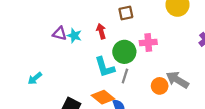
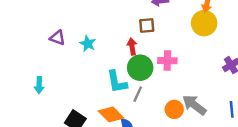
red arrow: (101, 31) -> (132, 46), moved
purple triangle: (60, 34) -> (57, 38), moved
cyan arrow: (35, 78) -> (39, 85), turned -56

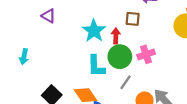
cyan star: (88, 44) -> (94, 31), moved, size x1.5
pink cross: (167, 61) -> (146, 54), turned -30
gray line: (138, 94) -> (126, 82), moved

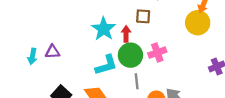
purple triangle: (48, 16) -> (53, 52), moved, turned -32
cyan L-shape: (96, 66) -> (106, 65), turned -105
gray line: (126, 82) -> (137, 81), turned -40

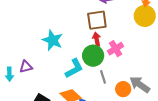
brown square: (143, 16) -> (97, 20), size x1.5
cyan star: (104, 29) -> (53, 40), moved
red arrow: (126, 34) -> (97, 39), moved

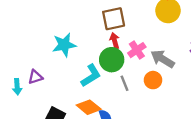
cyan star: (53, 40) -> (64, 45), turned -30
gray arrow: (140, 85) -> (163, 59), moved
orange circle: (123, 89) -> (153, 80), moved

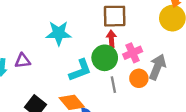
gray arrow: (163, 59) -> (157, 67), turned 70
orange circle: (153, 80) -> (139, 78), moved

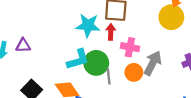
cyan star: (59, 33) -> (88, 25), moved
pink cross: (133, 53) -> (130, 47), turned 30
green circle: (105, 58) -> (96, 63), moved

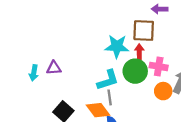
green circle: (96, 63) -> (135, 71), moved
gray line: (109, 76) -> (110, 97), moved

